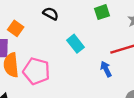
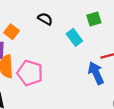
cyan rectangle: (76, 44) -> (74, 37), moved
blue arrow: (106, 69) -> (96, 73), size x1.5

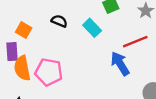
black semicircle: (45, 19) -> (59, 21), moved

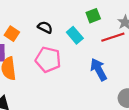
red line: (135, 42) -> (113, 37), moved
pink pentagon: (49, 72) -> (48, 60), moved

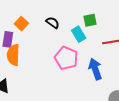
green square: (93, 16) -> (90, 20), moved
pink pentagon: (48, 60) -> (66, 58), moved

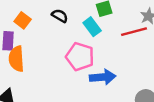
blue arrow: (95, 69) -> (103, 77), moved, turned 110

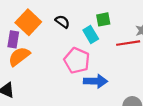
orange square: (23, 20) -> (28, 22), size x1.6
orange semicircle: (16, 59) -> (19, 56), turned 50

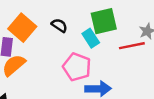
green square: (103, 19) -> (104, 21), size x1.6

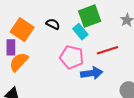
red line: (132, 46) -> (107, 50), moved

